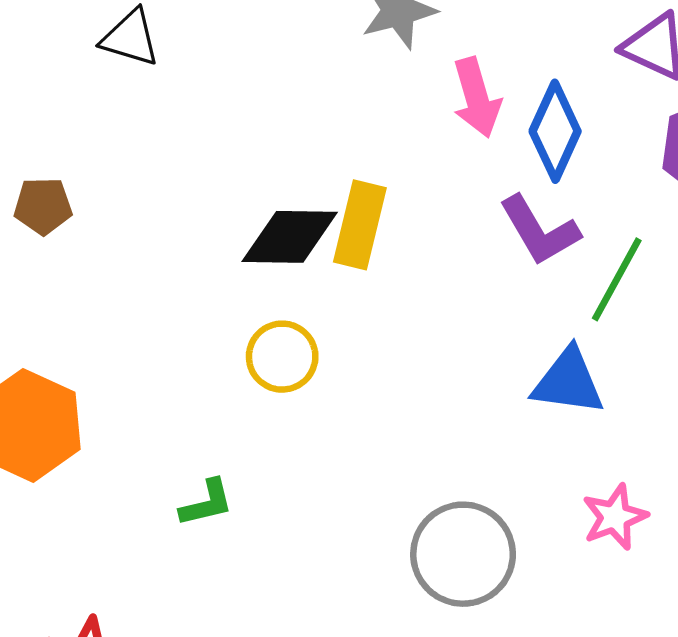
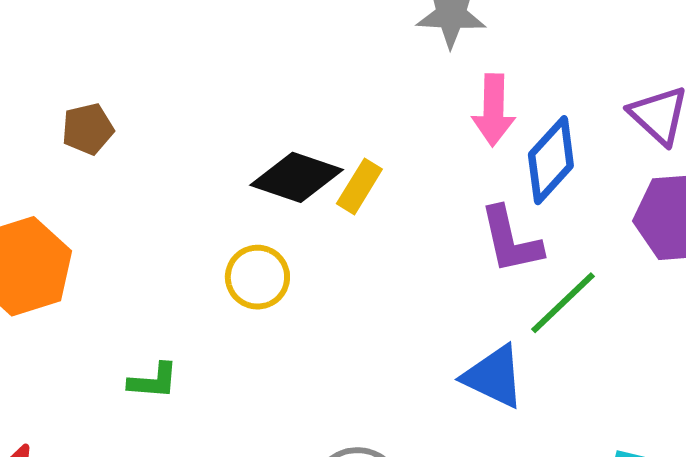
brown pentagon: (43, 206) -> (88, 129), moved, turned -30
yellow rectangle: (360, 225) -> (359, 186), size x0.7

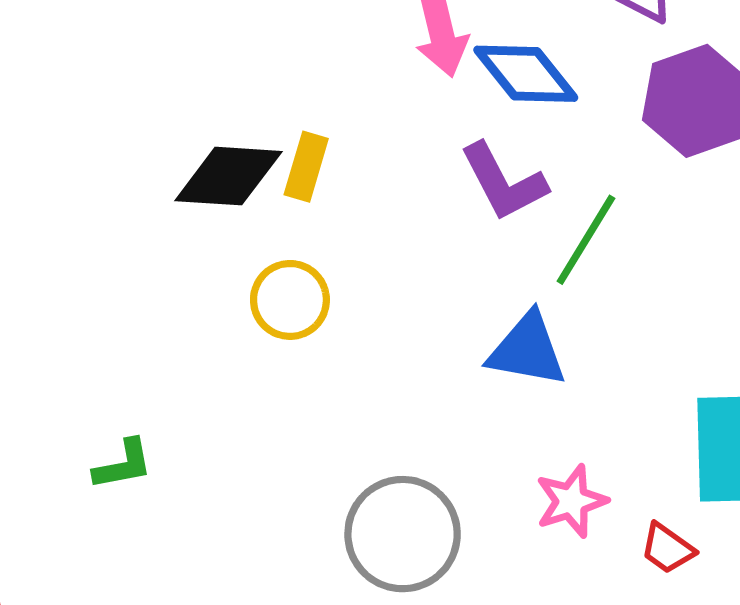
blue diamond: (551, 160) -> (526, 74), turned -66
yellow circle: (257, 277) -> (290, 300), moved

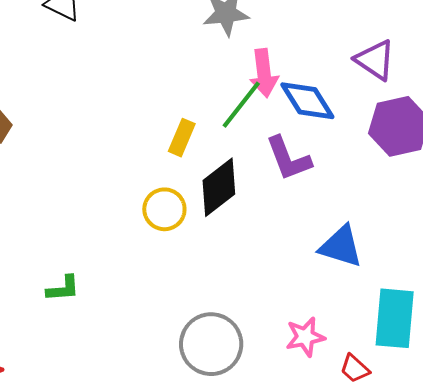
black diamond: (228, 176) -> (219, 187), moved, turned -48
green line: (586, 240) -> (241, 105), moved
blue triangle: (527, 350) -> (341, 246), moved

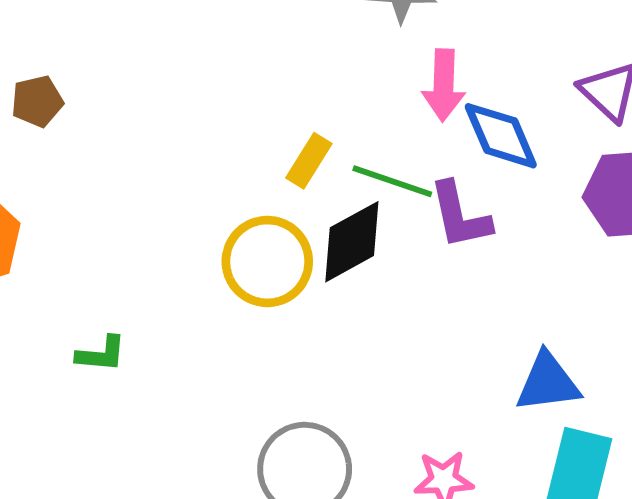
green line: (241, 105) -> (392, 181), moved, turned 62
yellow circle: (164, 209) -> (267, 261), size x1.4
blue triangle: (341, 246) -> (548, 382), moved, turned -33

